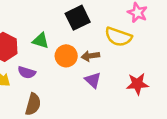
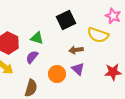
orange circle: (66, 56) -> (57, 74), moved
purple semicircle: (27, 72) -> (32, 57), moved, turned 112

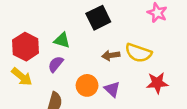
yellow semicircle: (98, 35) -> (138, 53), moved
purple triangle: (78, 69) -> (112, 89), moved

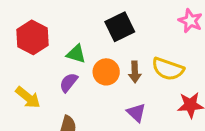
red hexagon: (26, 47) -> (32, 37), moved
brown arrow: (111, 55) -> (135, 72), turned -84
orange circle: (87, 85) -> (106, 72), moved

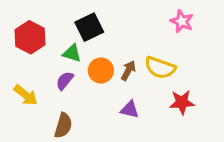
black square: (120, 27) -> (89, 27), moved
brown arrow: (135, 72) -> (128, 71), turned -150
purple triangle: (136, 113) -> (130, 110), turned -30

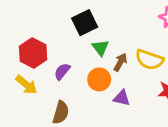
red hexagon: (30, 37) -> (33, 53), moved
green triangle: (72, 53) -> (100, 48), moved, turned 36
orange circle: (101, 71) -> (99, 79), moved

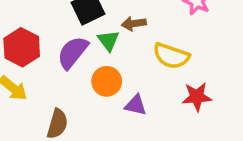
brown arrow: (120, 62) -> (134, 24), moved, turned -126
purple semicircle: (62, 71) -> (73, 52), moved, size x1.5

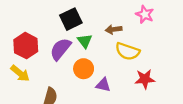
brown arrow: (134, 24) -> (114, 29), moved

